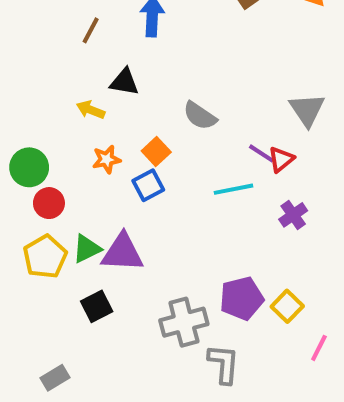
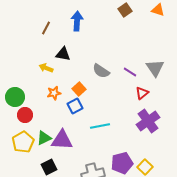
purple line: (261, 153) -> (130, 72), moved
cyan line: (234, 189) -> (100, 126), moved
purple cross: (293, 215) -> (148, 121), size x1.6

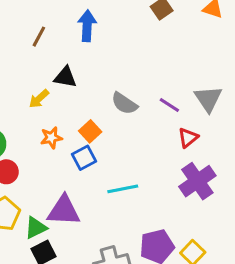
yellow arrow: (46, 68) -> (39, 99), turned -64
green triangle: (44, 138) -> (36, 228), moved

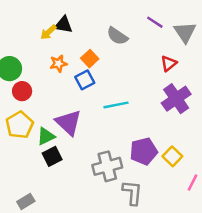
black triangle: (65, 77) -> (63, 25), moved
purple line: (169, 105) -> (155, 22), moved
purple triangle: (64, 211) -> (68, 122), turned 40

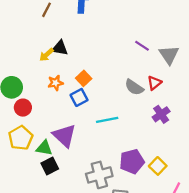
gray semicircle: (117, 36) -> (134, 87), moved
purple cross: (176, 99) -> (161, 114), size x0.7
green triangle: (46, 136) -> (44, 148), turned 36

